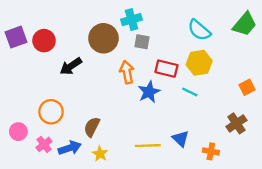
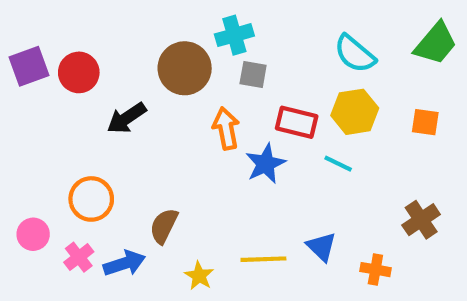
orange square: (247, 87) -> (425, 122), moved, turned 35
yellow star: (100, 154) -> (199, 276), moved

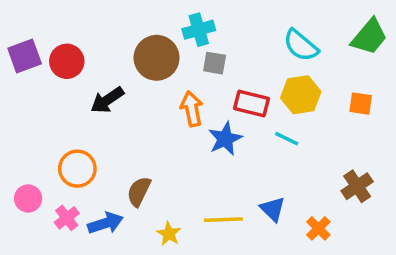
orange cross: (375, 270) -> (318, 228), turned 35

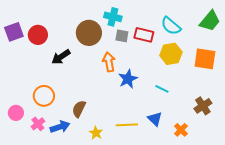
cyan cross: (199, 30) -> (113, 17), turned 30
red rectangle: (252, 104) -> (144, 35), moved
orange square: (361, 104) -> (205, 59), size x1.6
cyan line: (287, 139) -> (162, 89), moved

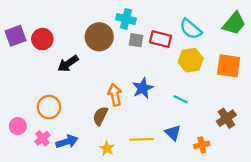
orange arrow: (109, 62) -> (115, 95), moved
brown semicircle: (79, 109) -> (100, 116), moved
orange cross: (181, 130) -> (202, 145), turned 32

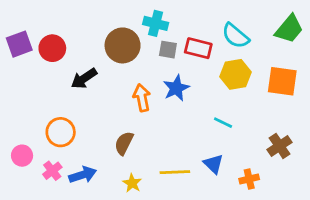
blue star: (143, 88) -> (176, 88), moved
orange arrow: (115, 95) -> (142, 98), moved

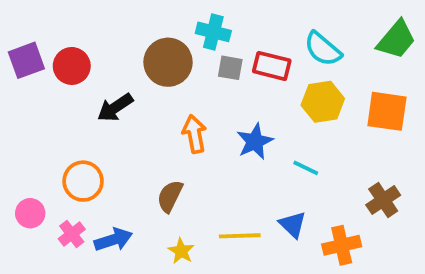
blue star: (176, 88) -> (255, 141), moved
orange cross: (249, 179) -> (342, 245), size x1.4

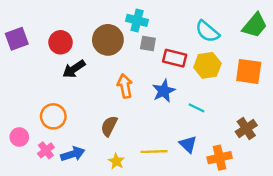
red circle: (72, 66) -> (61, 42), moved
red rectangle: (272, 66) -> (175, 58), moved

